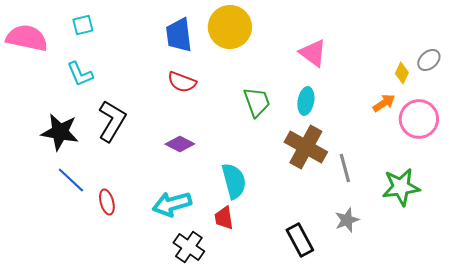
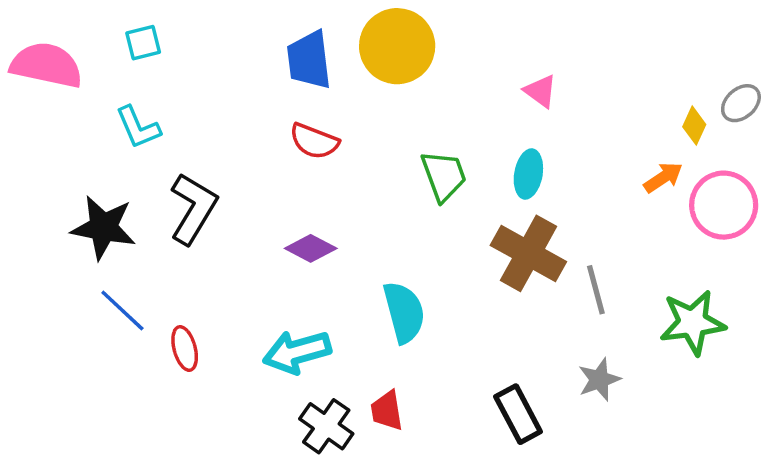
pink triangle: (313, 53) -> (541, 91), size x0.7
red trapezoid: (224, 218) -> (387, 411), moved

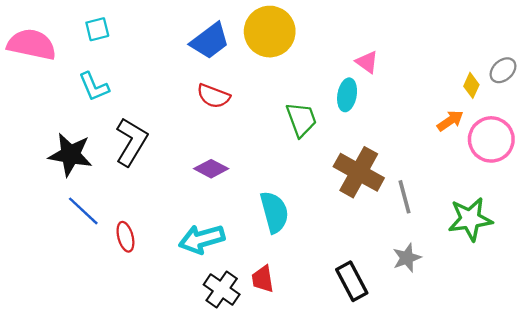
blue trapezoid: (309, 60) -> (210, 41), turned -120
cyan ellipse: (528, 174) -> (347, 95), moved

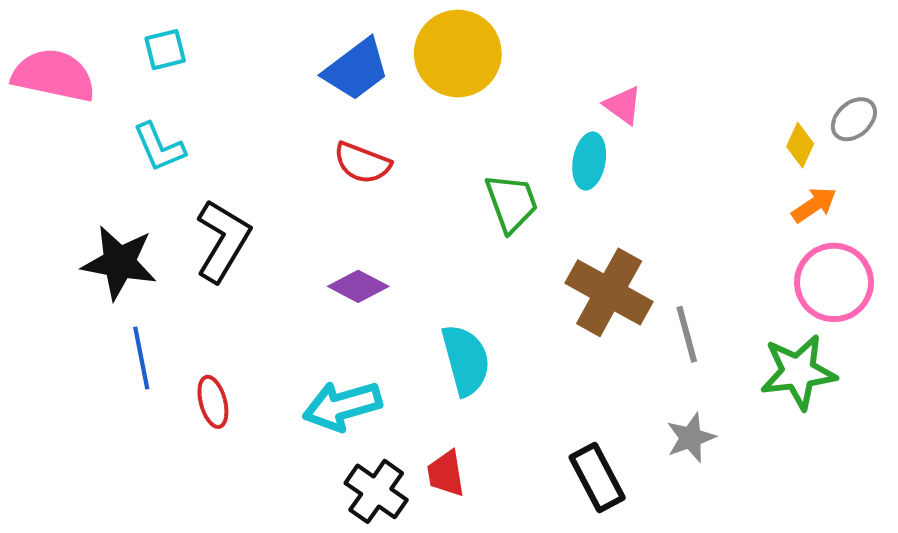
orange arrow: (450, 121) -> (814, 205), moved
pink circle: (491, 139) -> (834, 282), moved
blue line: (83, 211) -> (141, 358), turned 36

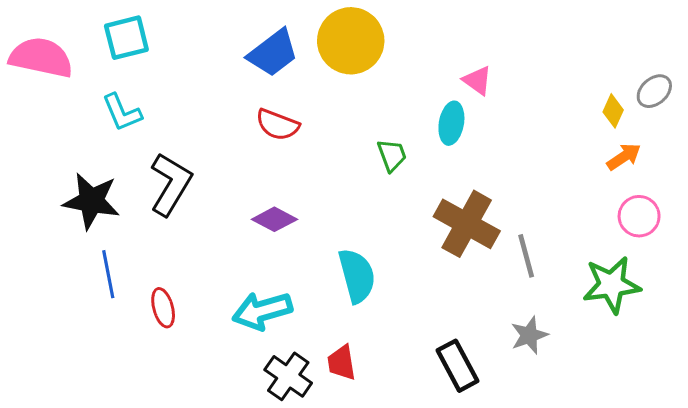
cyan square: (165, 50) -> (126, 38), size x1.4
green trapezoid: (512, 203) -> (392, 155), size x0.7
pink circle: (834, 282) -> (639, 216), size x0.7

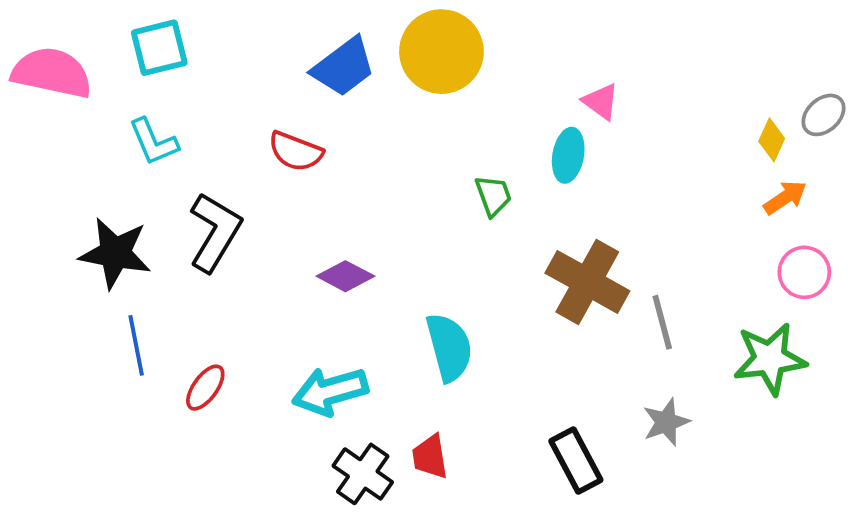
red semicircle: (278, 125) -> (296, 151), moved
red ellipse: (163, 308) -> (205, 388), turned 51

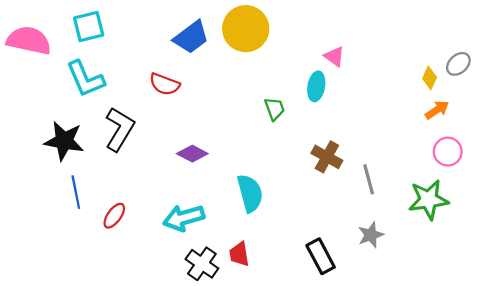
cyan L-shape: (153, 142) -> (85, 79), size x1.4
brown cross: (587, 282) -> (327, 157), size x0.7

